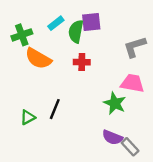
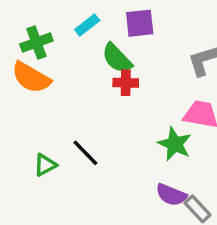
green semicircle: (76, 31) -> (117, 58), moved, turned -55
orange semicircle: (38, 59) -> (31, 78), moved
black line: (55, 109) -> (85, 153), turned -66

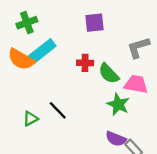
cyan rectangle: (87, 25) -> (42, 51), moved, size x1.6
green cross: (36, 42) -> (27, 23), moved
green semicircle: (117, 58) -> (109, 74), moved

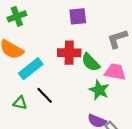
cyan rectangle: (42, 51) -> (31, 69), moved
red cross: (85, 63) -> (69, 53), size x1.5
green triangle: (30, 119) -> (20, 103), turned 40

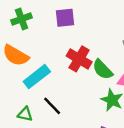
purple square: (78, 16) -> (65, 18), moved
red cross: (69, 53) -> (79, 59), turned 30

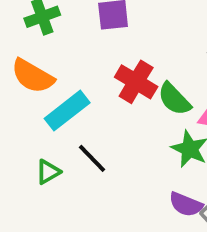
green triangle: (25, 114) -> (48, 172), turned -42

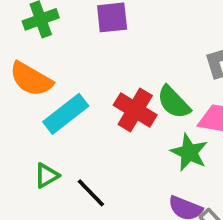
red cross: (136, 82) -> (135, 110), moved
black line: (92, 158) -> (91, 193), moved

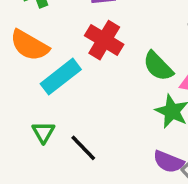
red cross: (135, 110) -> (104, 40), moved
green triangle: (47, 176) -> (43, 132), turned -30

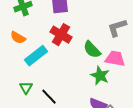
orange semicircle: (29, 45) -> (18, 38), size x0.7

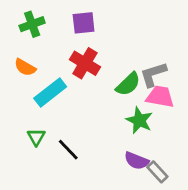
gray L-shape: (117, 28) -> (153, 74), moved
green semicircle: (92, 50) -> (128, 84), turned -90

